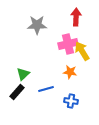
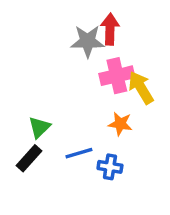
red arrow: (76, 17) -> (110, 29), moved
gray star: (37, 25) -> (88, 41), moved
blue cross: (71, 101) -> (110, 167), moved

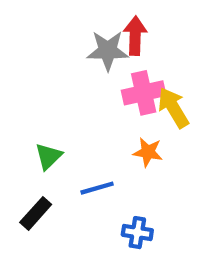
black rectangle: (29, 158) -> (36, 213), moved
blue cross: (110, 167) -> (137, 233), moved

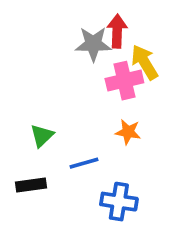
yellow arrow: (173, 108) -> (145, 62), moved
black rectangle: (36, 213) -> (31, 185), turned 40
blue cross: (137, 233) -> (119, 202), size x1.4

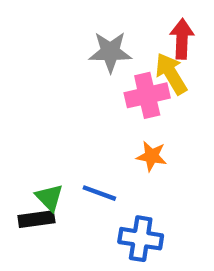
red arrow: (117, 31) -> (182, 39), moved
green triangle: (42, 136) -> (49, 197), moved, turned -30
blue line: (84, 163) -> (99, 193), turned 36

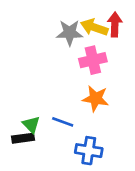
yellow arrow: (171, 74) -> (94, 27), moved, turned -40
orange star: (152, 156) -> (96, 99), size x1.4

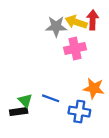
orange star: (96, 99) -> (94, 88), moved
blue cross: (89, 151) -> (79, 112), moved

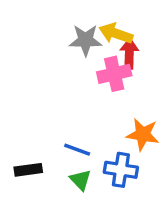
red arrow: (93, 20) -> (129, 54), moved
green triangle: (25, 100) -> (80, 180), moved

